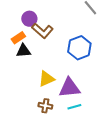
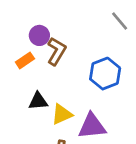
brown L-shape: (42, 31) -> (56, 51), turned -100
black triangle: (23, 51) -> (38, 101), moved

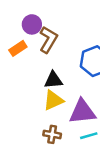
black triangle: (38, 101) -> (53, 80), moved

